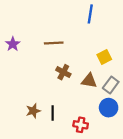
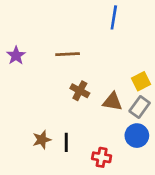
yellow square: (104, 57) -> (141, 81), moved

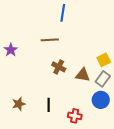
blue line: (114, 17) -> (63, 13), moved
purple star: (16, 55) -> (11, 50), moved
brown star: (42, 140) -> (19, 104), moved

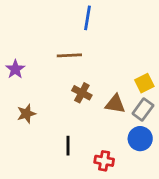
brown star: (19, 104) -> (26, 114), moved

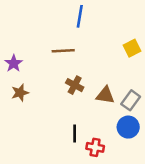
yellow square: (144, 83) -> (132, 48), moved
brown star: (26, 114) -> (20, 93), moved
black line: (68, 146) -> (75, 133), moved

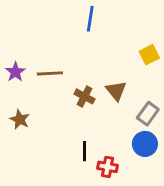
brown line: (63, 51) -> (50, 73), moved
brown star: (20, 93) -> (20, 119), moved, turned -30
brown triangle: (105, 95) -> (116, 91), moved, turned 42

